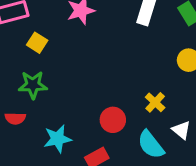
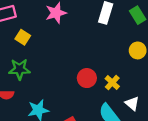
red circle: (113, 120) -> (87, 78), moved

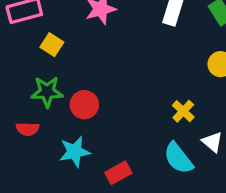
red circle: (87, 78) -> (84, 105), moved

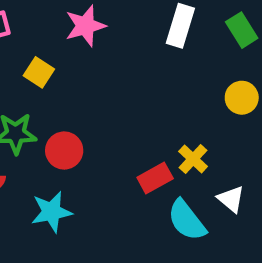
yellow square: (52, 45) -> (39, 72), moved
red rectangle: (118, 173) -> (155, 178), moved

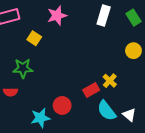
red circle: (64, 150) -> (62, 105), moved
white triangle: (231, 199) -> (129, 115), moved
cyan star: (51, 212) -> (40, 118), moved

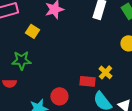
red rectangle: (91, 90) -> (87, 81), turned 35

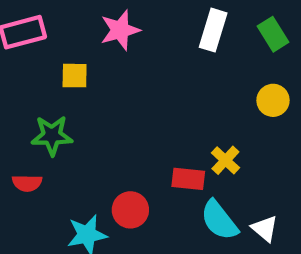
yellow square: (32, 31) -> (75, 76), turned -32

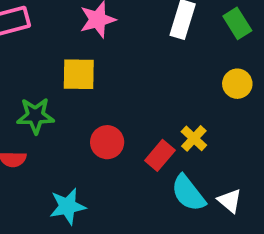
yellow square: (75, 76) -> (79, 74), moved, size x1.4
red rectangle: (188, 179) -> (160, 155), turned -56
red circle: (130, 210) -> (107, 142), moved

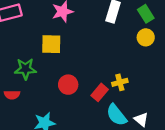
yellow circle: (237, 84) -> (146, 37), moved
yellow cross: (194, 138) -> (120, 82), turned 32

